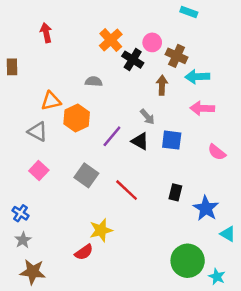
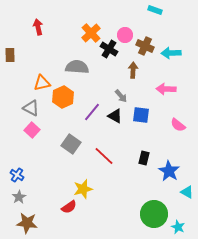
cyan arrow: (197, 77) -> (171, 53), moved
gray semicircle: (94, 81) -> (77, 67), size x1.6
pink square: (39, 170) -> (32, 130), moved

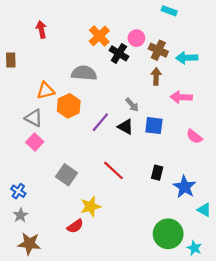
brown arrow: (133, 70) -> (156, 76), moved
gray square: (71, 144) -> (66, 175), moved

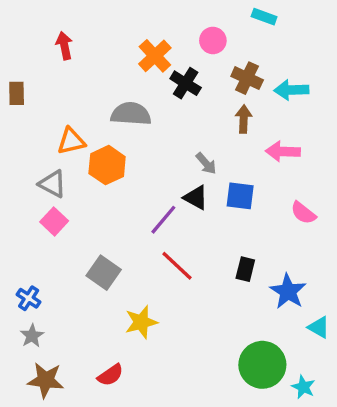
pink circle: (136, 38) -> (213, 40), moved
purple line: (100, 122) -> (163, 220), moved
red semicircle: (75, 226) -> (110, 375), moved

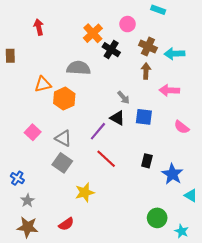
gray triangle: (52, 184) -> (63, 138), moved
gray star: (32, 336) -> (28, 201), moved
green circle: (262, 365) -> (157, 218), size x0.7

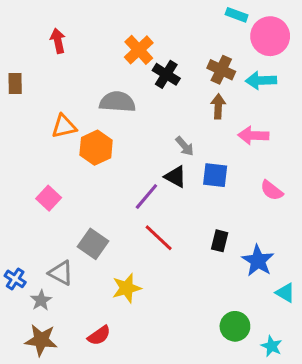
pink circle: (128, 24) -> (270, 36), moved, size x1.6
gray triangle: (63, 138) -> (61, 273), moved
blue cross: (17, 178) -> (15, 279), moved

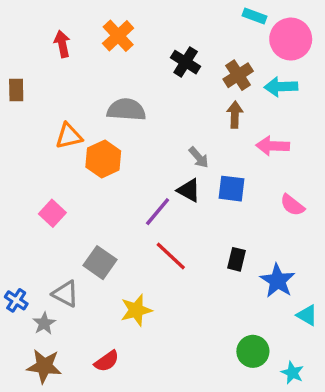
orange cross: (139, 50) -> (118, 36), moved
brown cross: (221, 70) -> (238, 75), turned 32
black cross: (166, 74) -> (186, 62), moved

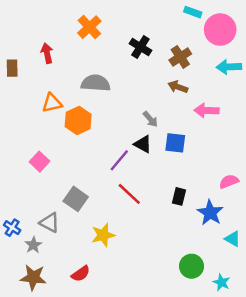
red arrow: (62, 44) -> (47, 53), moved
cyan arrow: (281, 87) -> (229, 67), moved
brown arrow: (235, 115) -> (178, 87), turned -72
pink semicircle: (292, 205) -> (229, 182), moved, turned 120

